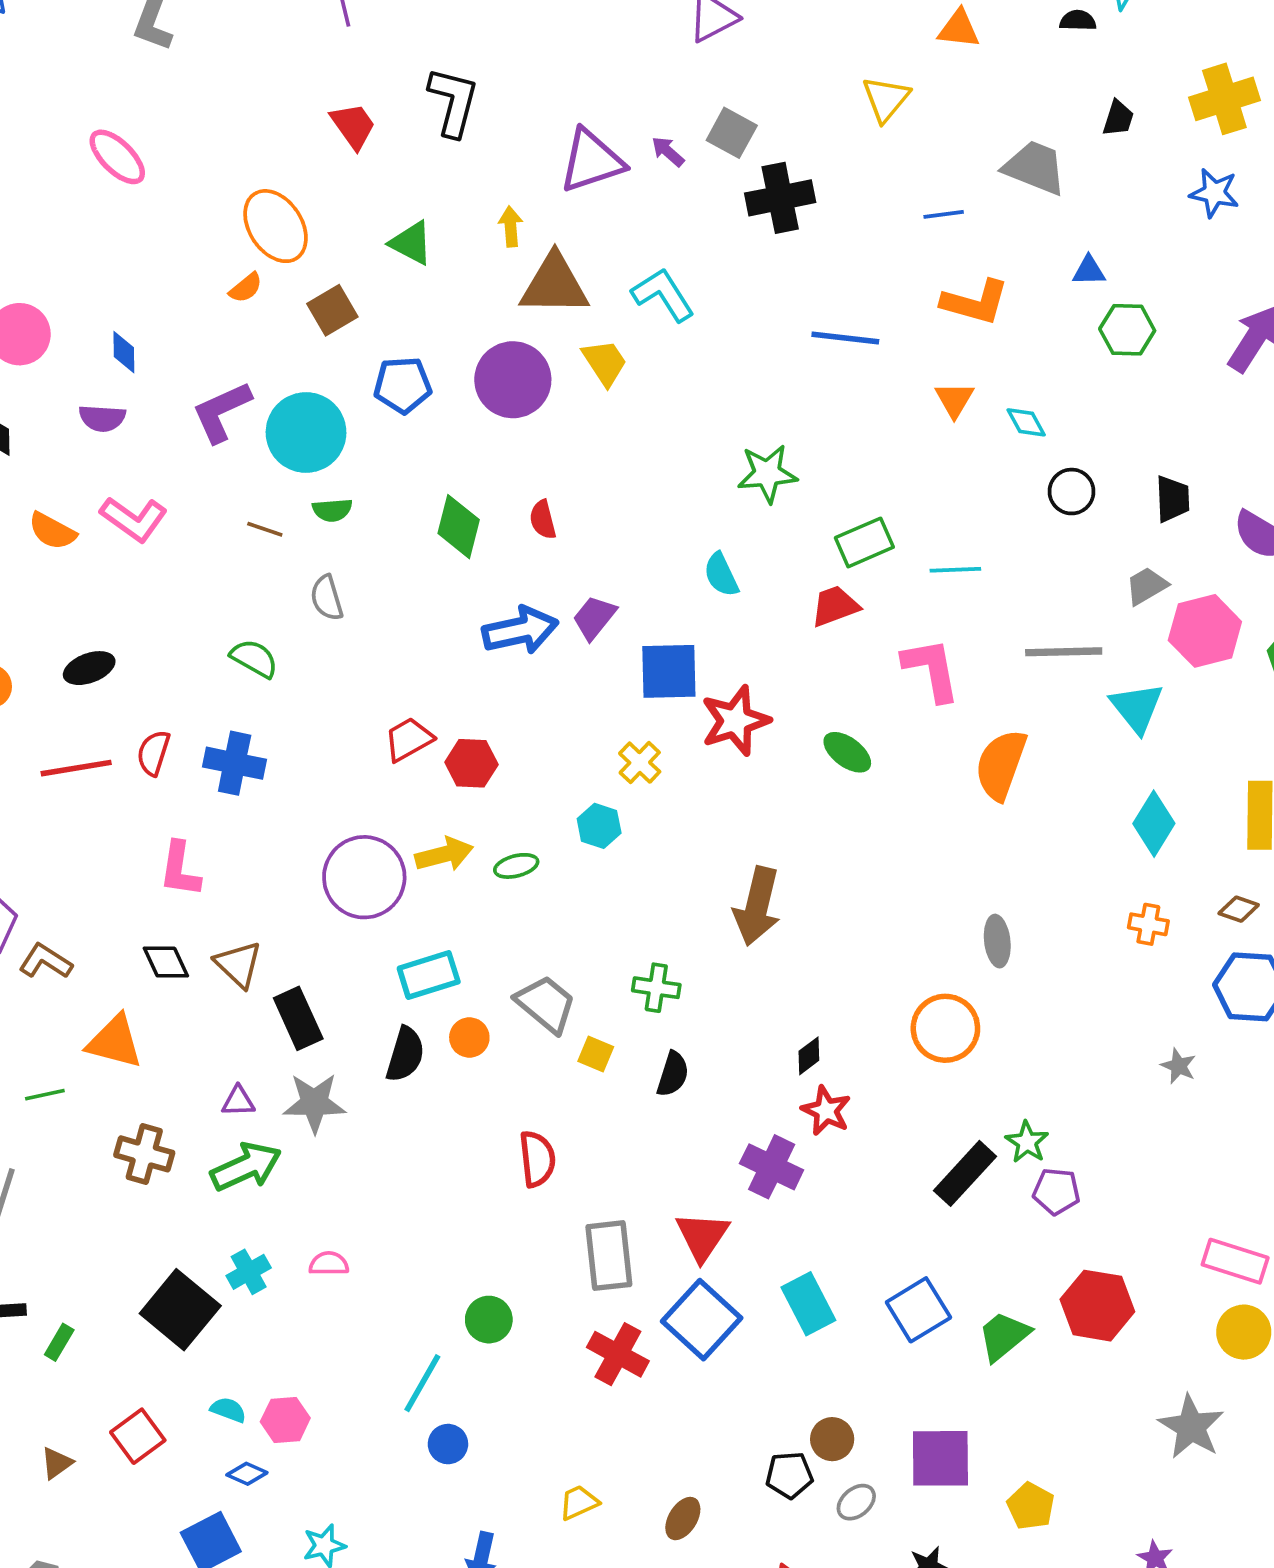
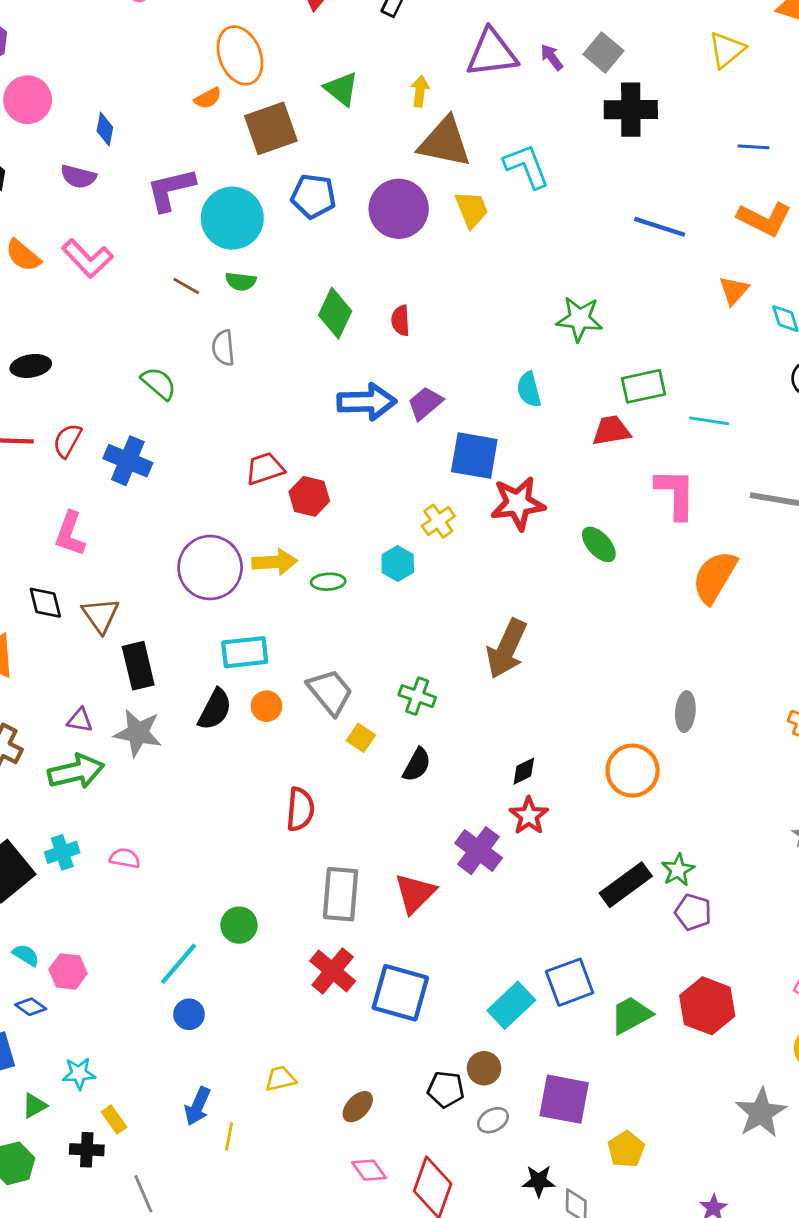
brown square: (332, 310) -> (271, 128), size x1.4
cyan rectangle: (808, 1304) -> (511, 1005), moved, turned 63
blue square: (702, 1320) -> (400, 993), moved, turned -38

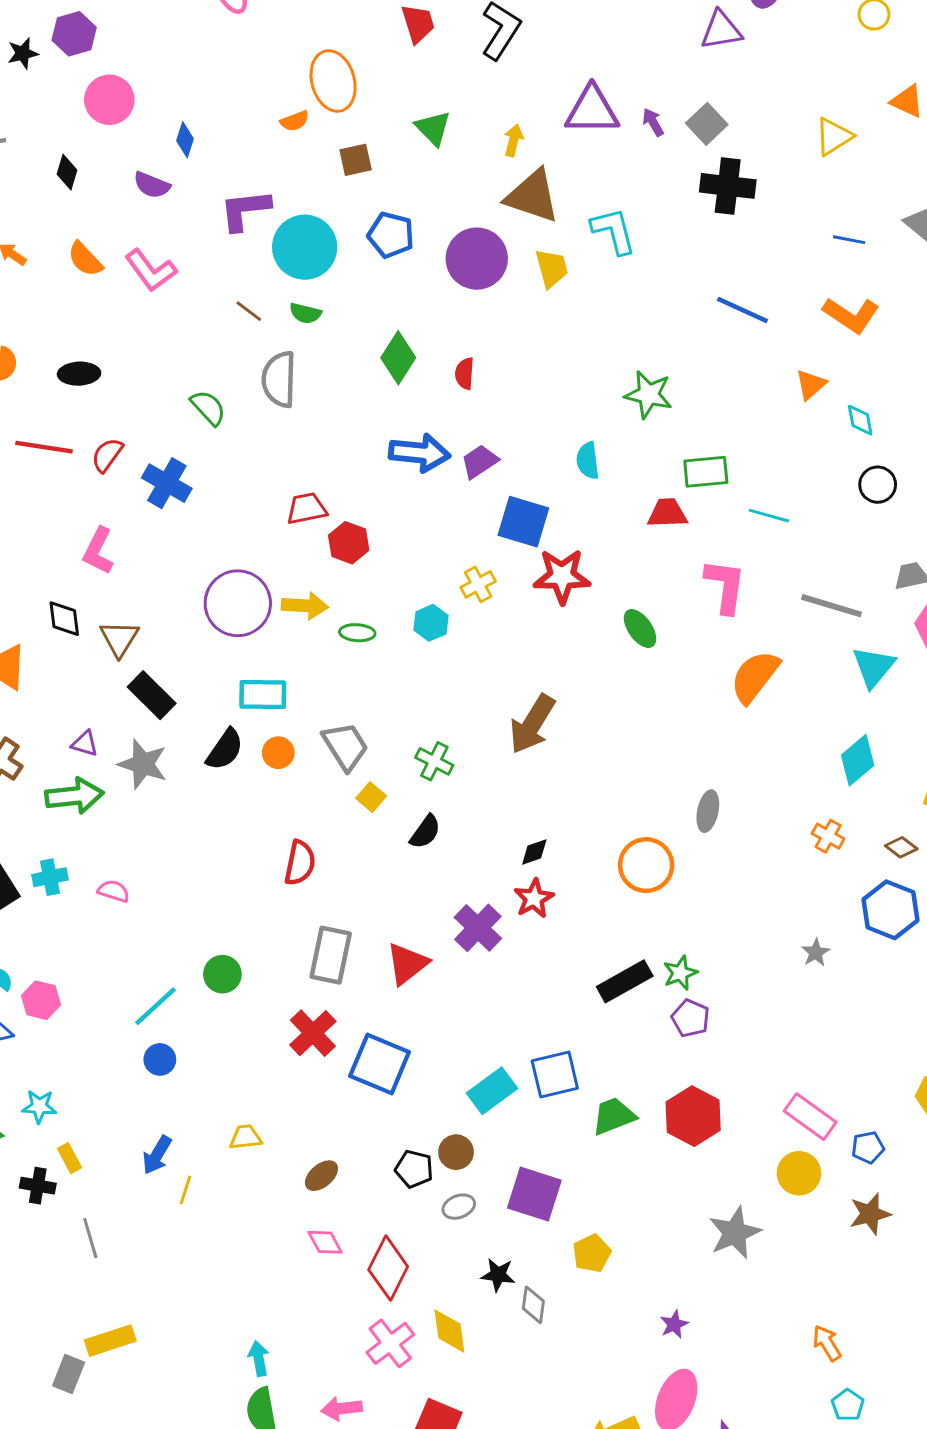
brown square: (271, 128) -> (356, 160), size x0.6
gray semicircle: (223, 348) -> (279, 379), size x1.5
black rectangle: (138, 666) -> (152, 695), turned -39

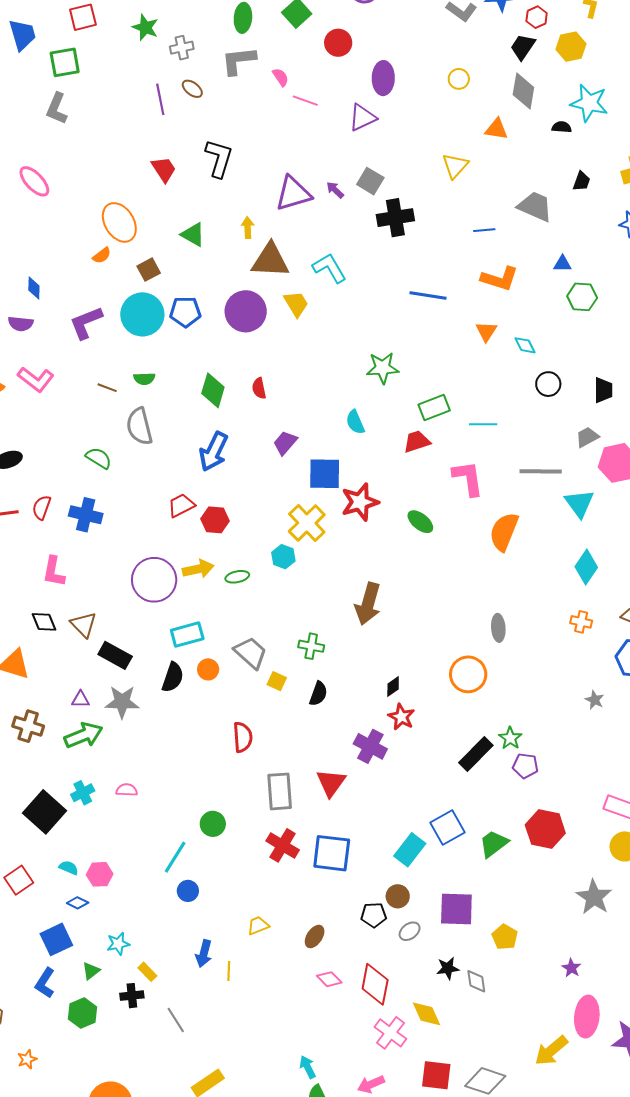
cyan circle: (305, 247) -> (142, 314), moved
blue arrow: (420, 453) -> (214, 452), moved, turned 126
yellow cross: (478, 584) -> (307, 523), size x1.6

